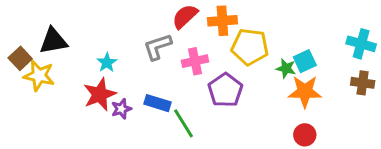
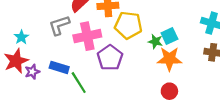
pink cross: (195, 61) -> (87, 36), size x1.4

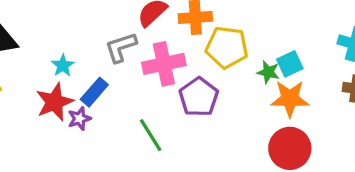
blue rectangle: (59, 67) -> (94, 92), moved, turned -66
red circle: (169, 91) -> (290, 148), size x1.6

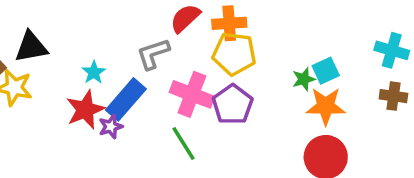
yellow pentagon: (227, 47) -> (234, 54), moved
pink cross: (164, 64) -> (192, 94), moved, turned 33
green star: (268, 72) -> (304, 79), turned -30
blue rectangle: (94, 92) -> (126, 99), size x1.4

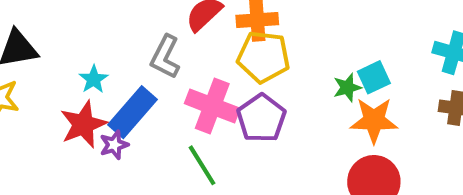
gray L-shape: (153, 54) -> (165, 57), turned -45

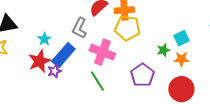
green star: (347, 88) -> (163, 50), moved
purple pentagon: (261, 118) -> (142, 75), moved
orange star: (374, 120) -> (181, 59), size x0.7

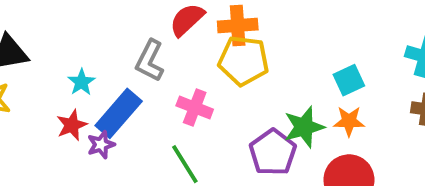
green star: (163, 50) -> (304, 127), moved, size x1.5
pink cross: (102, 52) -> (195, 108), size x0.7
red star: (39, 61) -> (72, 125), size x0.7

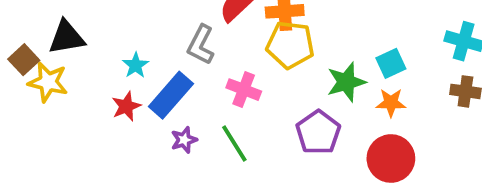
green star: (304, 127) -> (346, 82), moved
purple star: (101, 145) -> (184, 140), moved

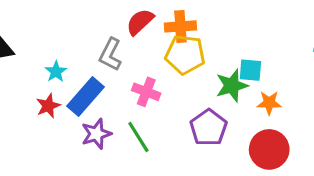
cyan square: (391, 63) -> (250, 70), moved, turned 30
purple star: (184, 140) -> (96, 134), size x1.4

